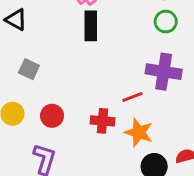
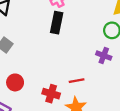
purple cross: (164, 72) -> (104, 56), moved, size x0.6

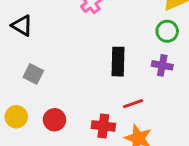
black rectangle: (57, 23) -> (118, 62), moved

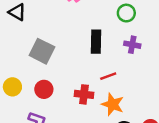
green circle: (167, 31) -> (126, 13), moved
gray square: (33, 74) -> (42, 51), moved, size x1.5

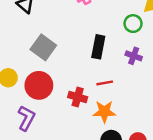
red circle: (44, 89) -> (39, 85), size x1.5
orange star: (113, 104) -> (104, 112), turned -30

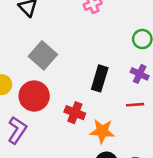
black rectangle: (98, 47) -> (100, 78), moved
red line: (105, 83) -> (135, 105), moved

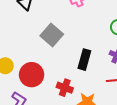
gray square: (43, 55) -> (52, 35), moved

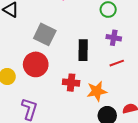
red circle: (32, 75) -> (36, 64), moved

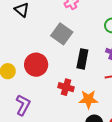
gray square: (45, 34) -> (62, 34), moved

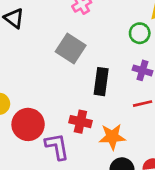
red circle: (36, 65) -> (28, 124), moved
purple L-shape: (23, 105) -> (57, 146), moved, turned -35

